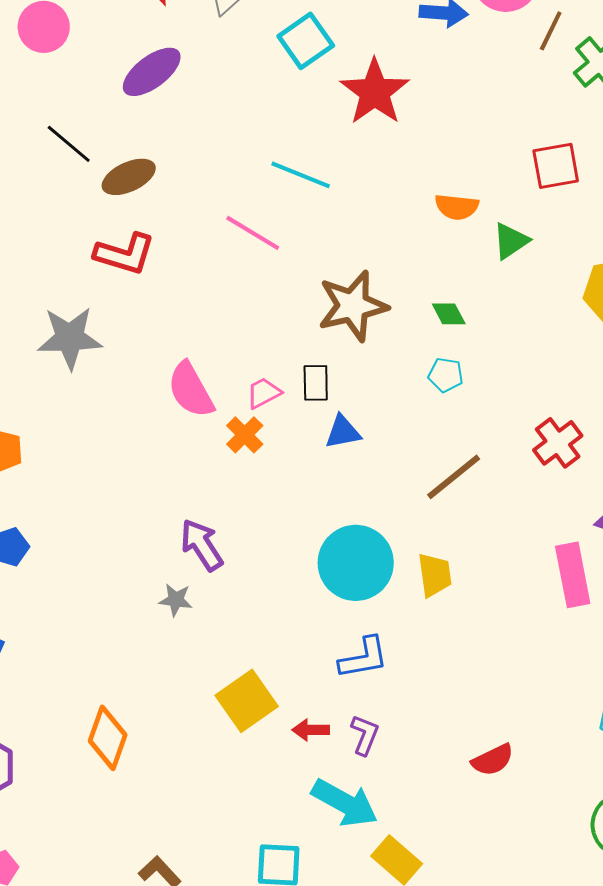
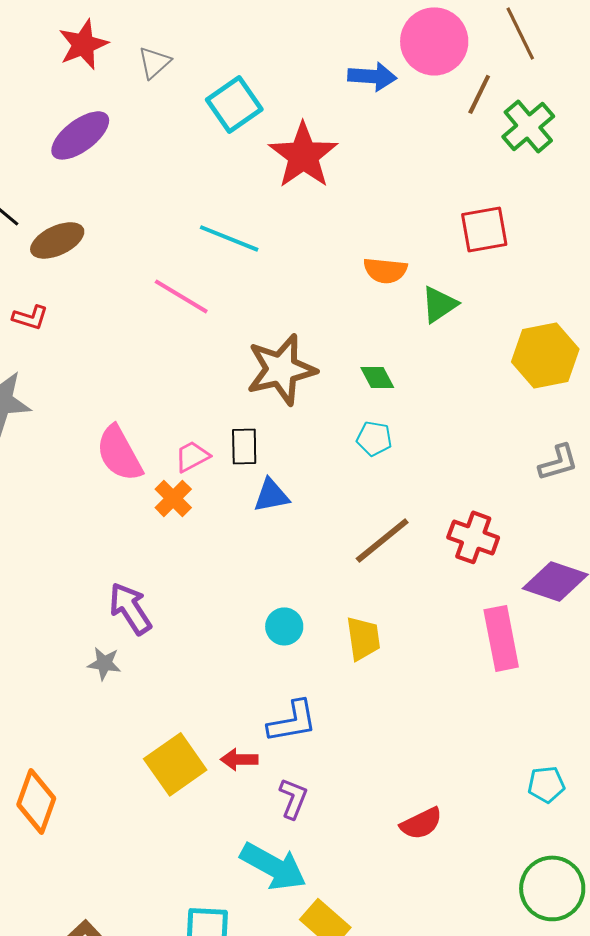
red L-shape: (125, 254) -> (30, 317), moved, size x0.6
red cross: (558, 443) -> (473, 537), moved, turned -33
cyan circle: (356, 563) -> (284, 626), size x0.5
red arrow: (311, 730) -> (239, 759), moved

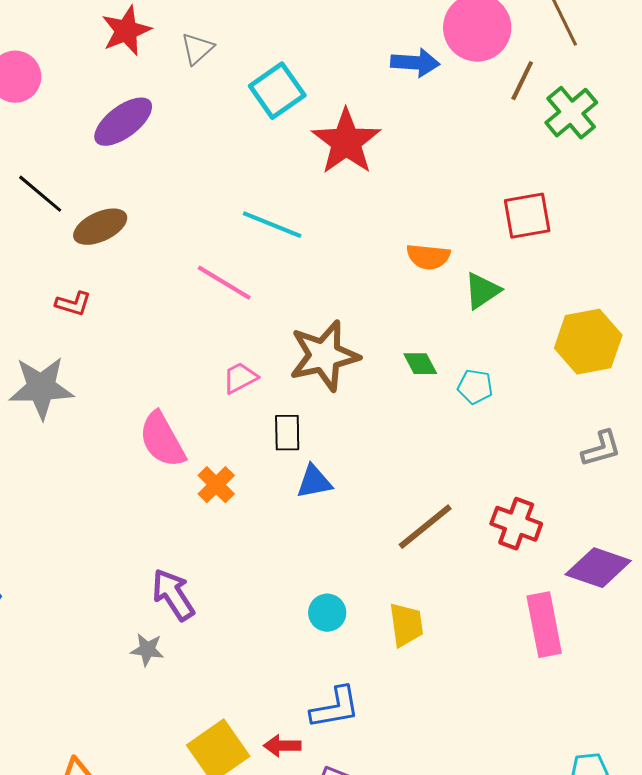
cyan pentagon: (374, 438) -> (475, 387), moved
pink trapezoid: (192, 456) -> (240, 378), moved

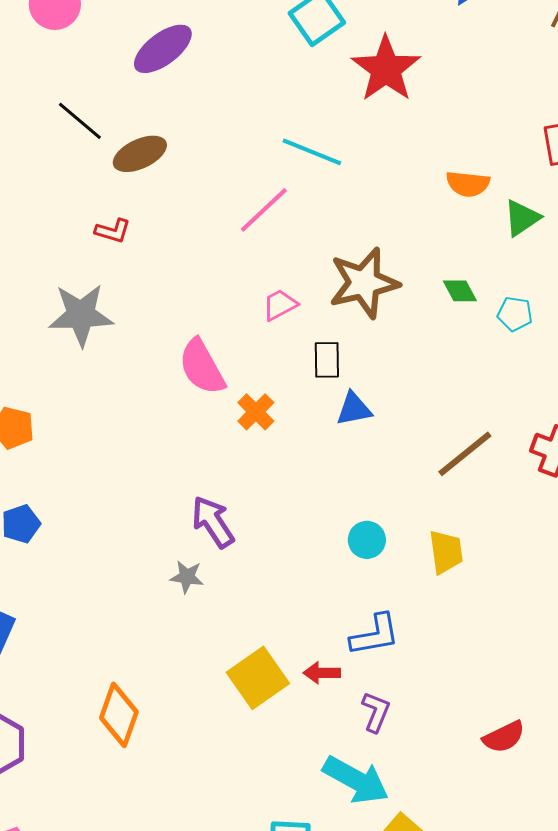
pink line: (224, 283) -> (264, 210), turned -74

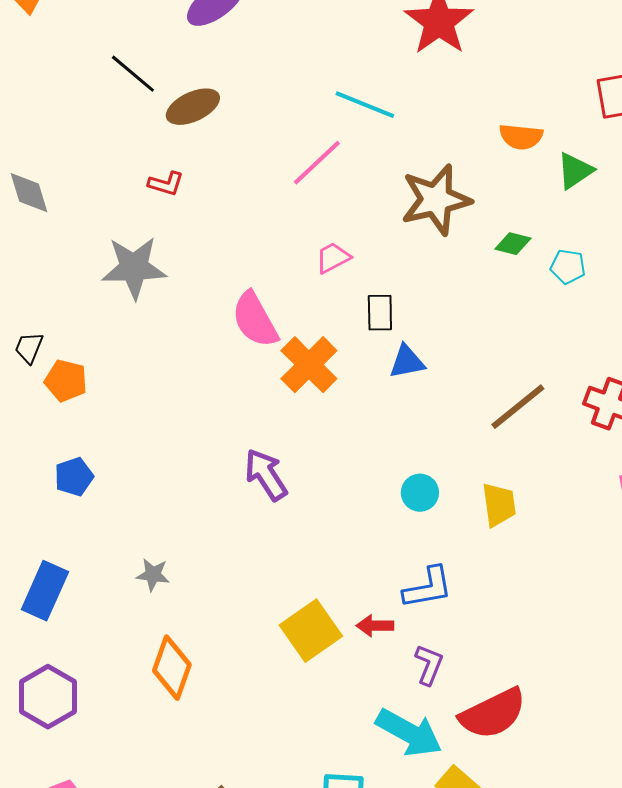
brown star: (364, 283) -> (436, 200), moved
green diamond: (460, 291) -> (513, 244), turned -48
orange cross: (256, 412) -> (309, 365), size x1.5
gray star: (187, 577) -> (153, 575), moved
red semicircle: (504, 737) -> (493, 714), moved, size x1.6

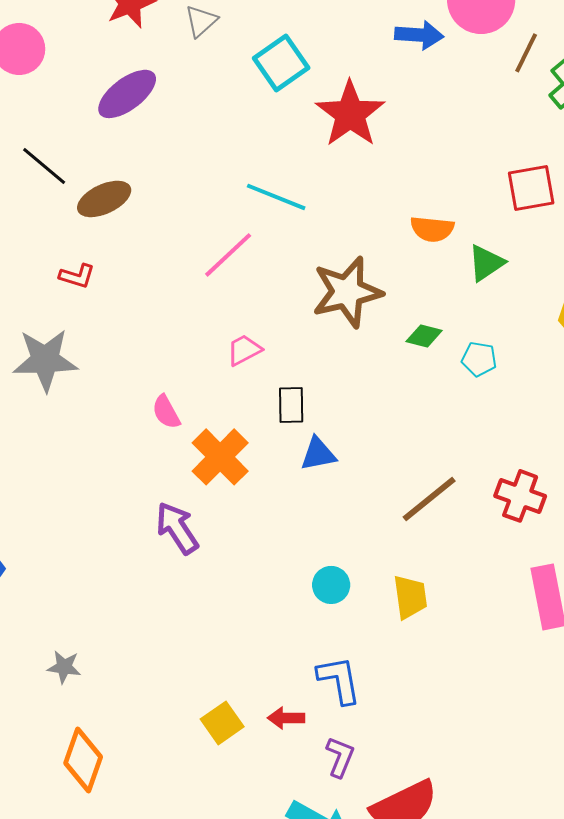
pink semicircle: (255, 320) -> (166, 412), size x0.6
purple arrow: (266, 475) -> (177, 528), moved
blue L-shape: (428, 588) -> (339, 680), turned -90
yellow square: (311, 631) -> (222, 723), size x0.7

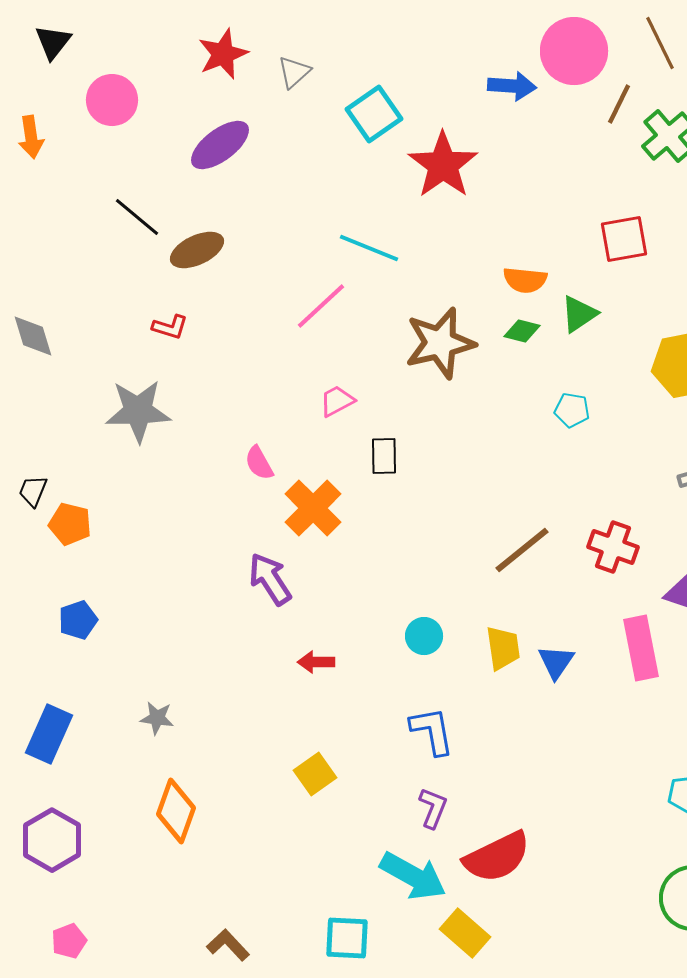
green diamond: (424, 336) -> (522, 331), moved
blue triangle: (318, 454) -> (556, 662), moved, turned -45
red arrow: (286, 718) -> (316, 662), moved

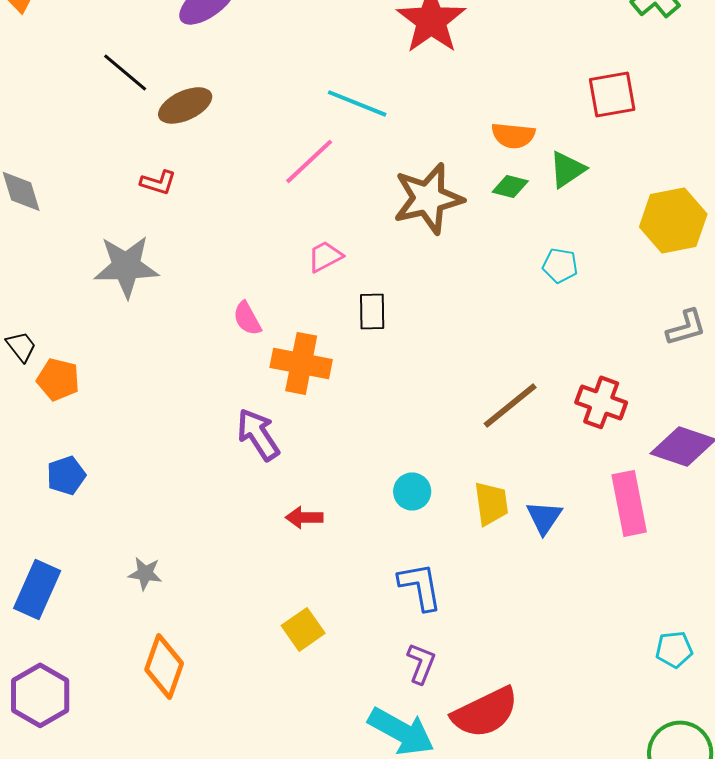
black trapezoid: (33, 491) -> (21, 346), turned 120
orange cross: (313, 508) -> (301, 363), turned -34

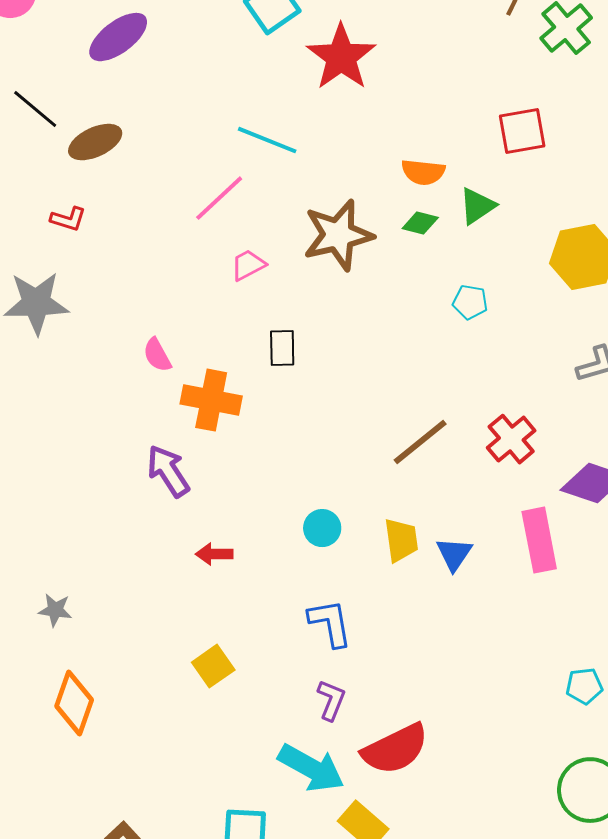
pink trapezoid: (325, 256) -> (248, 265), moved
red cross: (601, 402) -> (511, 439), turned 30

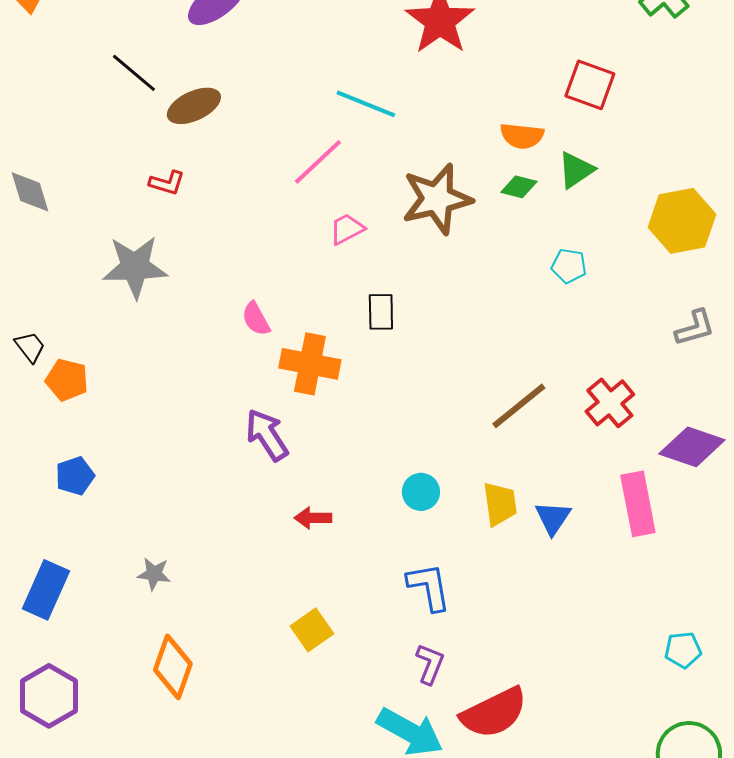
red square: (522, 131) -> (590, 85), moved, turned 30

